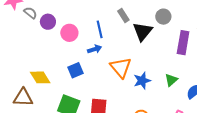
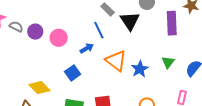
blue line: (100, 29) -> (99, 30), moved

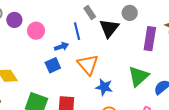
green triangle: (168, 62) -> (138, 76), size x1.6
blue star: (140, 69) -> (104, 87), moved, turned 30
blue square: (73, 73) -> (53, 65), moved

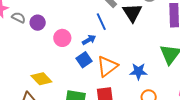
pink circle: (36, 31) -> (62, 38), moved
orange triangle: (88, 64) -> (107, 66), moved, turned 45

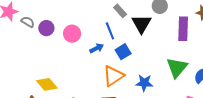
pink circle: (62, 38) -> (72, 34), moved
blue square: (84, 60) -> (123, 52), moved

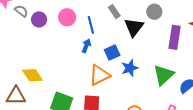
blue line: (110, 31) -> (91, 25), moved
pink circle: (72, 34) -> (67, 17), moved
blue arrow: (97, 48) -> (86, 46), turned -48
blue star: (144, 83) -> (130, 68), moved, turned -30

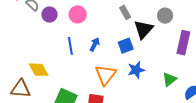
blue line: (91, 25) -> (70, 46), moved
blue square: (112, 53) -> (126, 46), moved
orange triangle: (100, 75) -> (106, 75), turned -30
green triangle: (164, 75) -> (169, 79), size x0.7

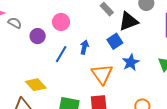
purple circle: (50, 15) -> (38, 36), moved
black triangle: (143, 29) -> (128, 21), turned 40
blue line: (70, 46) -> (61, 54), turned 54

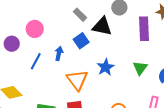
black triangle: (128, 21) -> (102, 26), turned 35
blue square: (115, 41) -> (81, 41), moved

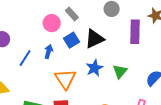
black triangle: (102, 26) -> (94, 39), moved, turned -40
pink circle: (35, 29) -> (52, 23), moved
green triangle: (140, 68) -> (120, 71), moved

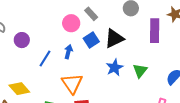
orange triangle: (65, 79) -> (72, 84), moved

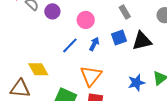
pink circle: (71, 23) -> (86, 20), moved
purple circle: (22, 40) -> (52, 11), moved
blue star: (115, 68) -> (136, 83), moved

